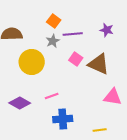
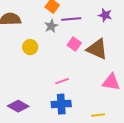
yellow circle: (32, 62) -> (30, 47), size x0.6
pink line: (52, 96) -> (62, 81), moved
purple diamond: (20, 103) -> (18, 106), moved

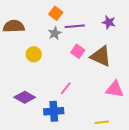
pink line: (62, 81) -> (66, 88), turned -32
blue cross: (61, 104) -> (54, 111), moved
purple diamond: (18, 106) -> (25, 97), moved

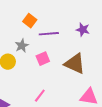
gray star: (55, 33) -> (22, 46), moved
pink square: (78, 51) -> (43, 59), moved, turned 32

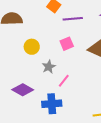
gray star: (22, 46) -> (49, 67), moved

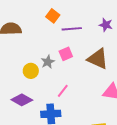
yellow circle: (32, 47) -> (31, 71), moved
gray star: (49, 67) -> (48, 62), moved

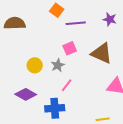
gray star: (48, 62) -> (58, 65), moved

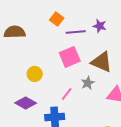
purple star: (110, 19) -> (100, 26), moved
pink square: (70, 48) -> (70, 57), size x1.5
gray star: (58, 65) -> (88, 83), moved

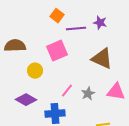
brown semicircle: (15, 32) -> (15, 46), moved
pink square: (70, 57) -> (57, 51), moved
gray star: (88, 83) -> (88, 94), moved

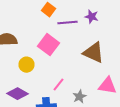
pink square: (57, 51) -> (48, 45), turned -30
gray star: (88, 94) -> (80, 97), moved

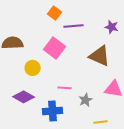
purple star: (92, 17) -> (112, 27), moved
pink line: (58, 85) -> (65, 88), turned 56

